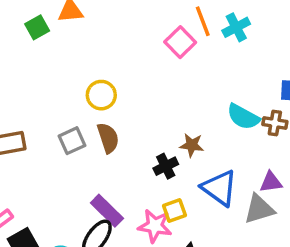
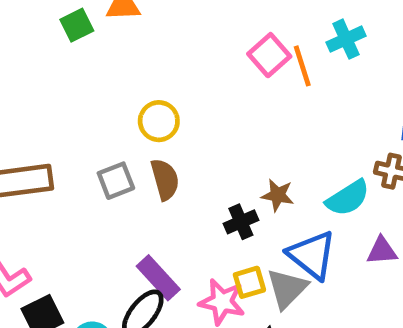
orange line: (203, 21) -> (302, 66), moved
cyan semicircle: (243, 117) -> (348, 198), moved, turned -64
gray triangle: (259, 209) -> (287, 288), moved, turned -32

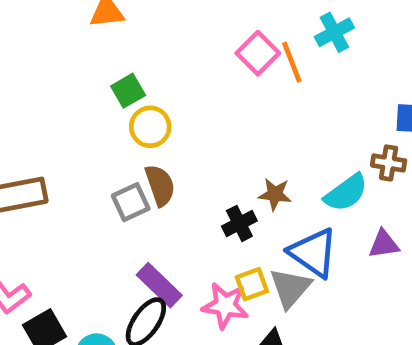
green square: (77, 25) -> (128, 91), moved
gray square: (116, 181) -> (131, 202), moved

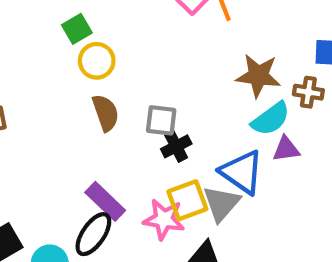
brown star: (275, 194) -> (258, 76), moved, size x1.5
gray square: (131, 202) -> (161, 120), moved, turned 32
purple triangle: (384, 244) -> (286, 149), moved
yellow square: (252, 284) -> (187, 200), size x1.4

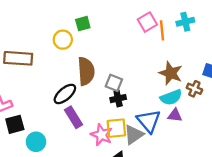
yellow circle: (97, 61) -> (63, 40), moved
brown semicircle: (106, 113) -> (86, 71), size x1.4
black ellipse: (93, 234) -> (65, 94), moved

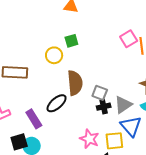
purple rectangle: (73, 117) -> (34, 119), moved
black square: (15, 124) -> (19, 142), moved
yellow square: (116, 128) -> (114, 141), moved
gray triangle: (134, 135) -> (123, 105), moved

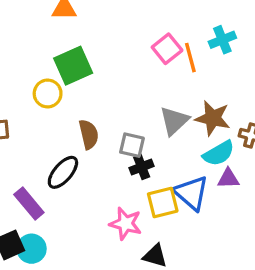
green square: (71, 41) -> (73, 66), size x1.6
brown semicircle: (75, 83) -> (89, 134), size x0.7
gray triangle: (123, 105) -> (174, 121), moved
yellow square: (114, 141) -> (163, 202), moved

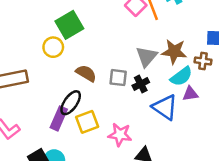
brown semicircle: (89, 134) -> (86, 73), turned -40
black cross: (142, 167) -> (141, 84), moved
yellow square: (163, 202) -> (87, 122), moved
purple rectangle: (29, 203) -> (59, 118), moved, turned 70

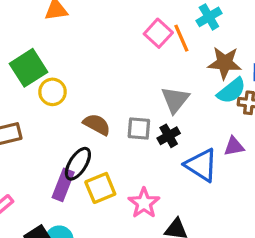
green square: (69, 25) -> (29, 68), moved
brown star: (174, 52) -> (225, 63), moved
cyan semicircle: (181, 76) -> (231, 91), moved
pink star: (120, 135) -> (144, 203), turned 30

